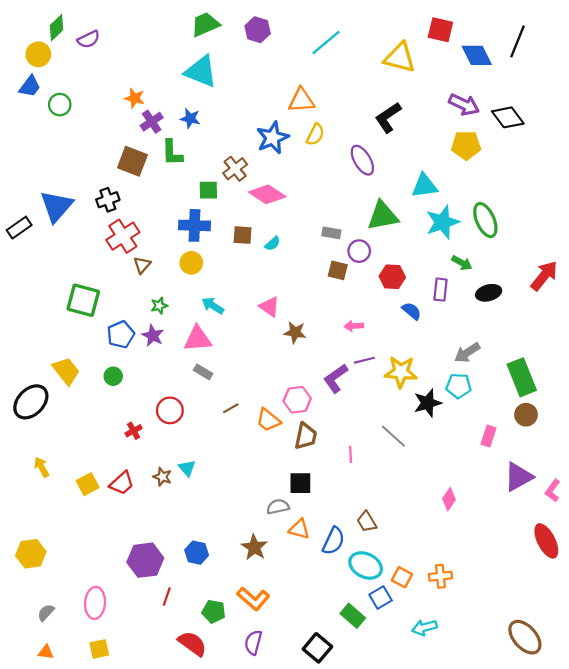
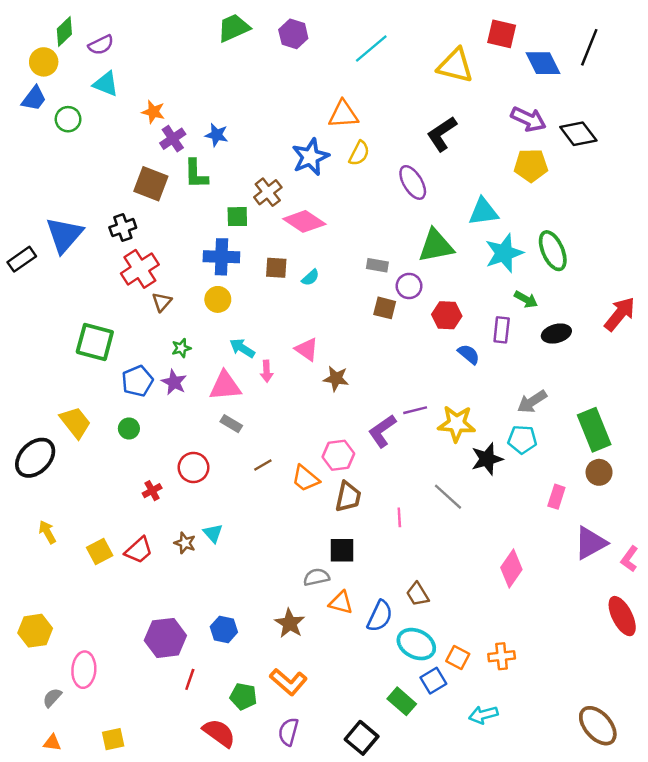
cyan triangle: (201, 71) -> (106, 84), moved, size x0.7
pink arrow: (354, 326) -> (267, 371), moved, turned -90
pink diamond: (449, 499) -> (511, 569), size x1.4
pink ellipse: (95, 603) -> (84, 670), moved

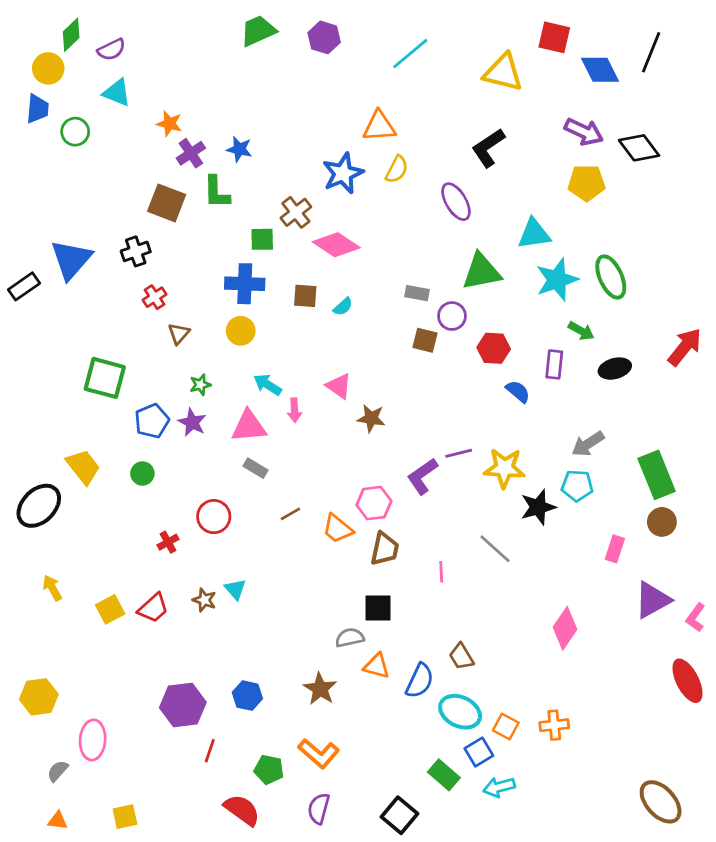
blue trapezoid: (34, 98) -> (37, 109), turned -32
red cross: (140, 269) -> (155, 297), size x0.6
cyan arrow: (483, 715) -> (499, 787), moved

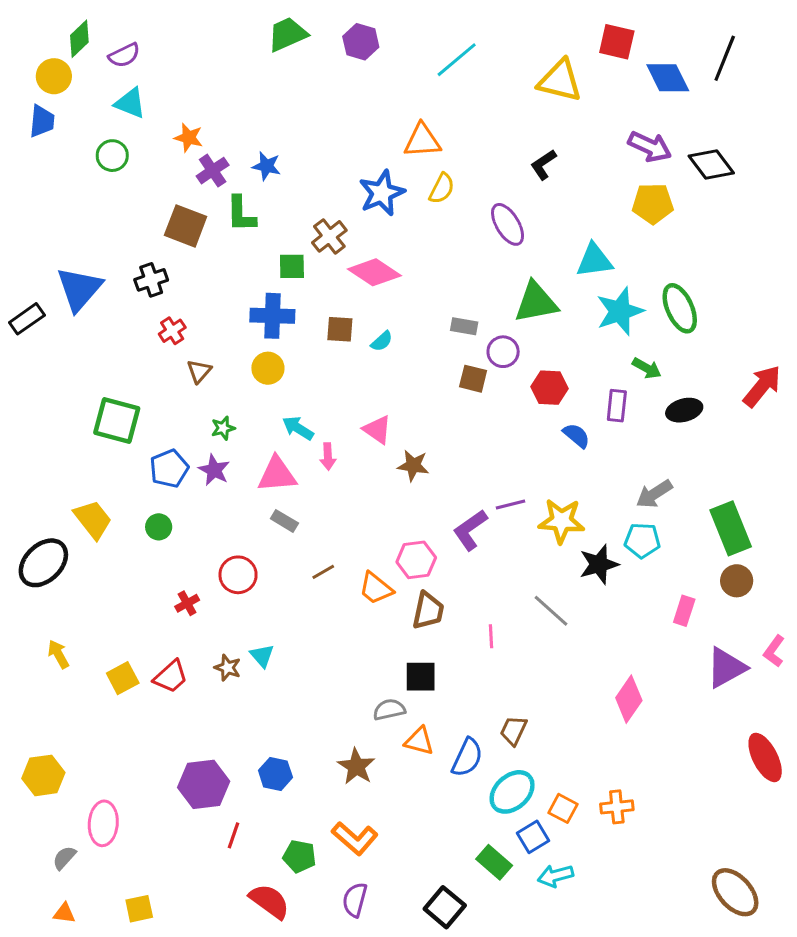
green circle: (75, 132) -> (112, 156), moved
black L-shape: (488, 148) -> (543, 165), size x0.7
pink L-shape: (696, 617) -> (774, 651), moved
brown trapezoid: (461, 657) -> (514, 731), turned 56
cyan ellipse: (460, 712) -> (512, 792), turned -69

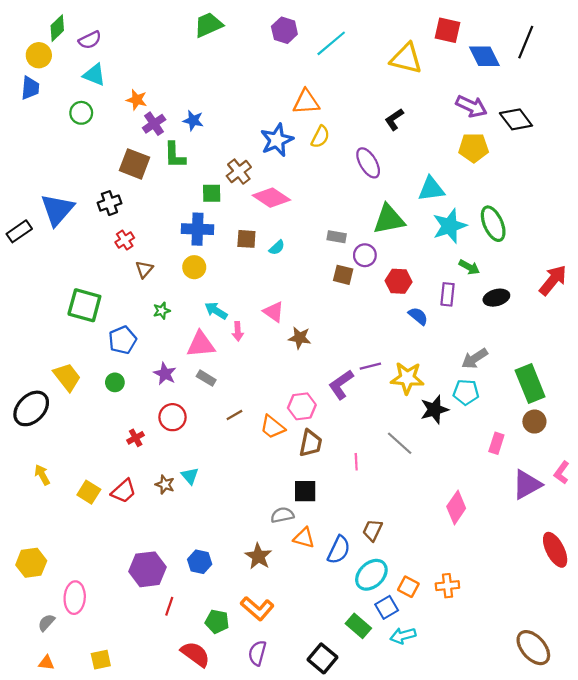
purple hexagon: (361, 42) -> (284, 30), moved
purple star: (214, 470) -> (165, 374), moved
yellow square: (123, 678) -> (89, 492), turned -30

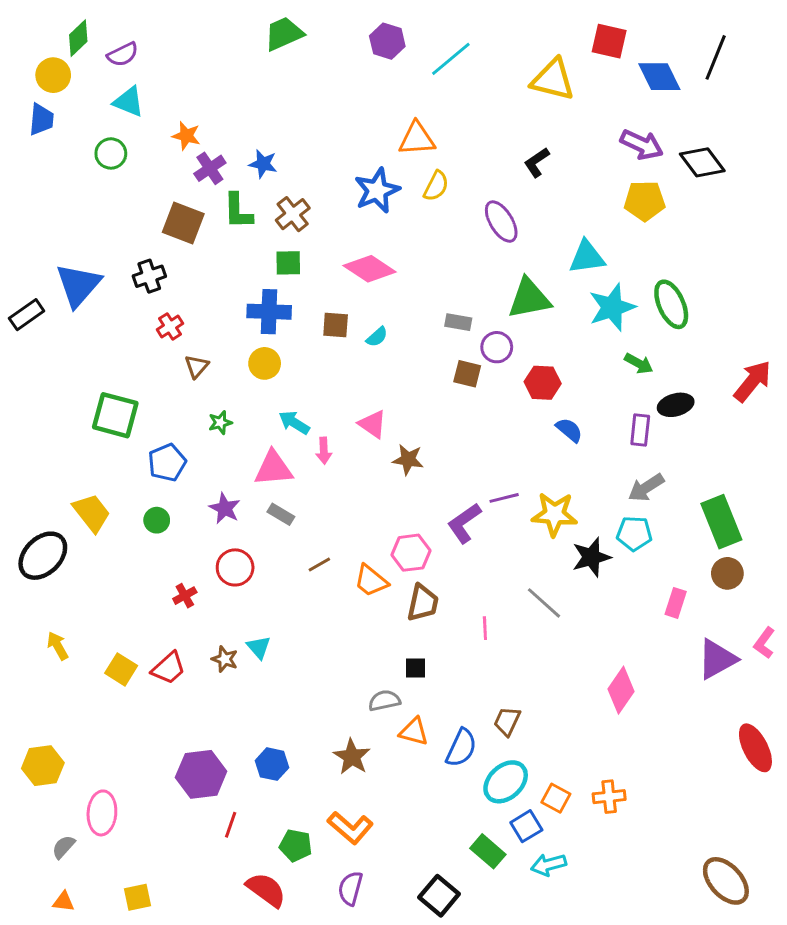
brown cross: (239, 172) -> (293, 214), moved
purple rectangle: (447, 294) -> (640, 430), moved
black square: (305, 491) -> (415, 668), size x0.7

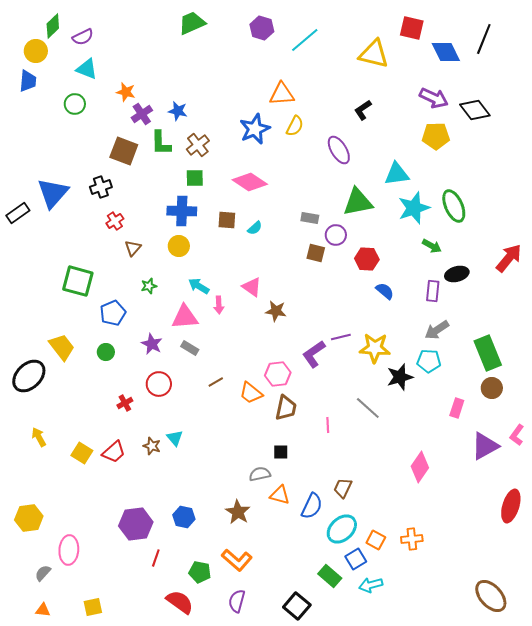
red ellipse: (755, 748) -> (511, 506), turned 44

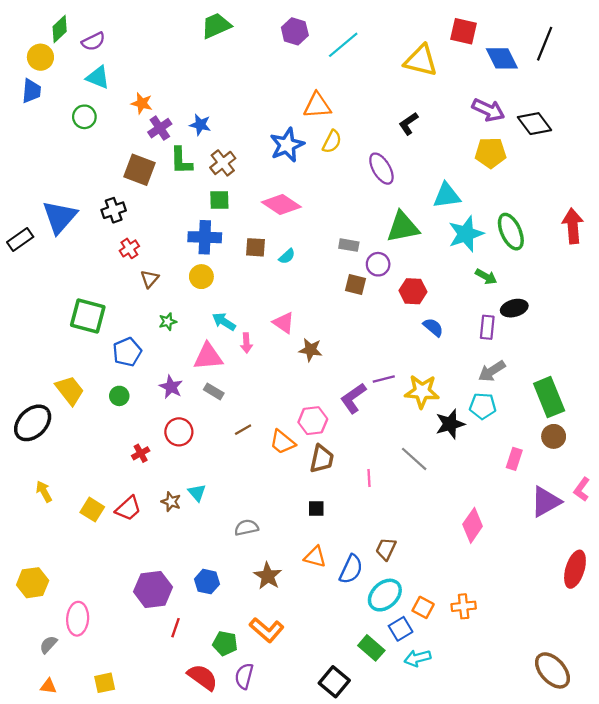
red arrow: (509, 258) -> (573, 226), moved, turned -44
gray semicircle: (260, 474) -> (246, 528), moved
purple semicircle: (237, 601) -> (244, 676), moved

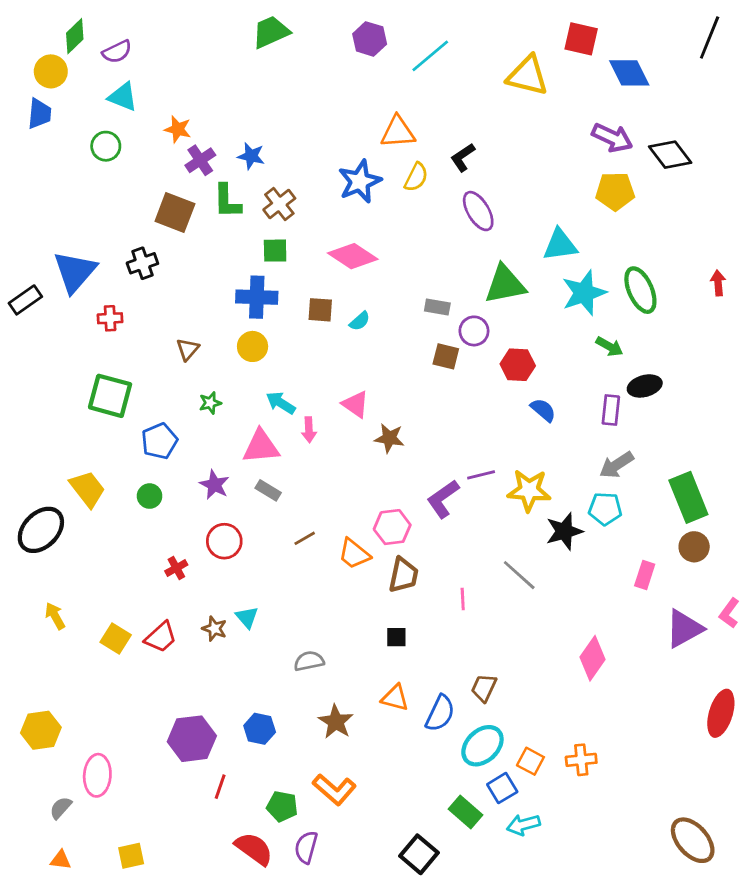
black line: (545, 44) -> (710, 38), moved
black L-shape: (408, 124) -> (463, 157), moved
red arrow: (573, 226) -> (718, 283), size x0.6
red cross: (129, 248) -> (110, 318), moved, turned 30

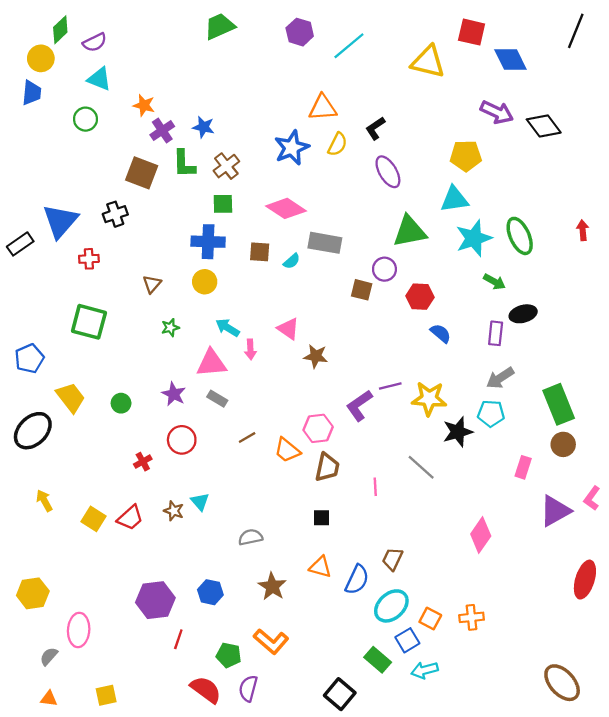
yellow pentagon: (615, 191) -> (466, 156), moved
gray rectangle: (437, 307) -> (325, 243), moved, size x1.6
blue pentagon: (159, 441) -> (29, 358), moved

